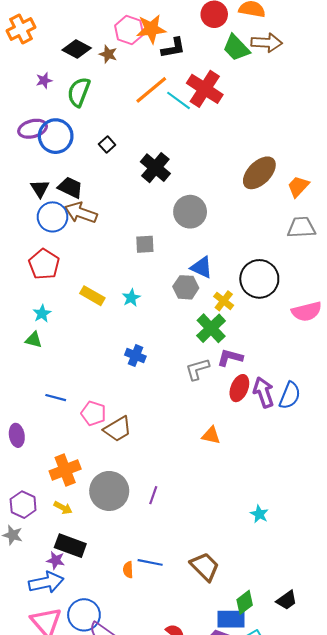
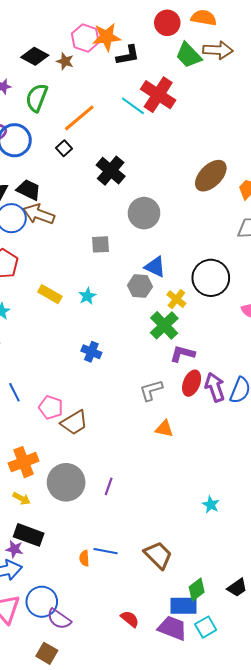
orange line: (151, 90) -> (79, 118), moved
gray L-shape: (197, 369) -> (151, 390), moved
blue line: (56, 398) -> (14, 392), turned 48

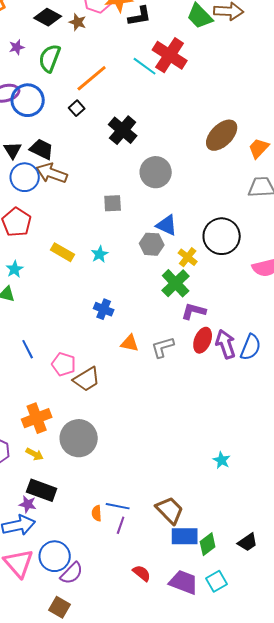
orange triangle: (164, 429) -> (130, 343), moved
purple line: (109, 486) -> (121, 525), moved
blue rectangle: (183, 606) -> (185, 536), moved
purple semicircle: (59, 619) -> (72, 573), turned -80

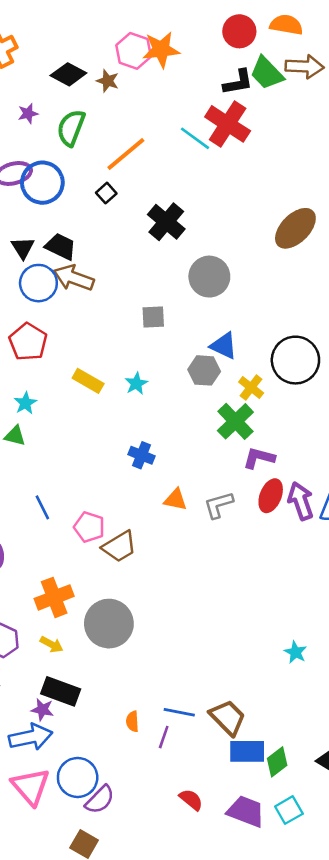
black L-shape: (140, 16) -> (238, 82), moved
blue line: (118, 506) -> (179, 712), moved

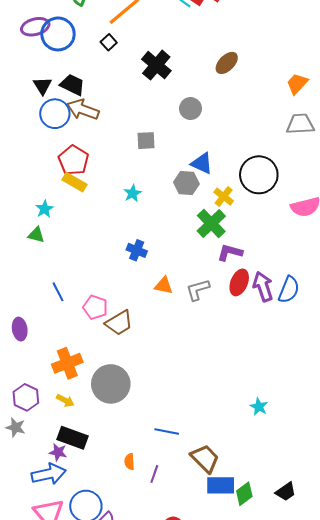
brown ellipse: (295, 228) -> (227, 63), moved, size x0.7
gray circle: (209, 277) -> (190, 109), size x0.7
red pentagon: (28, 342) -> (74, 160), moved
yellow rectangle: (88, 381) -> (75, 182), moved
blue line: (179, 712) -> (167, 432), moved

